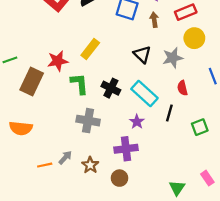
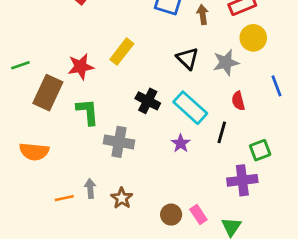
green L-shape: (79, 84) -> (88, 112), moved
purple cross: (126, 149) -> (242, 180), moved
gray arrow: (65, 157) -> (90, 189), turned -48
brown circle: (120, 178) -> (171, 215), moved
pink rectangle: (207, 178) -> (198, 215), moved

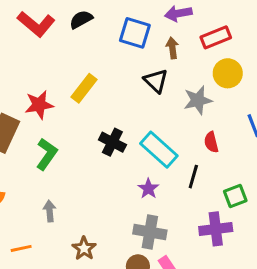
black triangle: (188, 58) -> (156, 81), moved
green L-shape: (88, 112) -> (47, 154), turned 40
gray cross: (119, 142) -> (150, 232), moved
gray arrow: (90, 189) -> (50, 211), moved

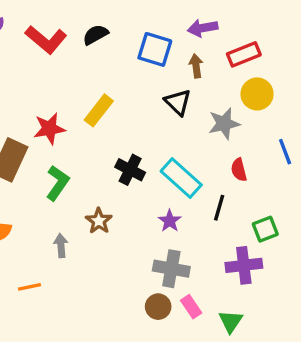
brown star: (84, 248) -> (99, 221), moved

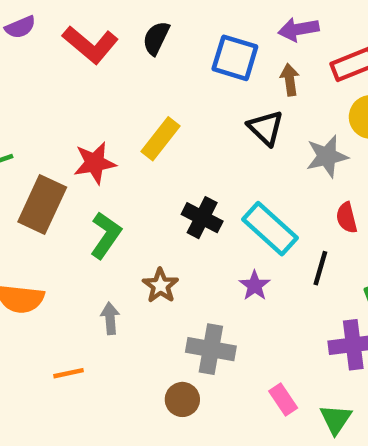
black semicircle: (95, 35) -> (156, 38), turned -35
gray cross: (171, 269) -> (211, 349), moved
brown circle: (158, 307) -> (182, 399), moved

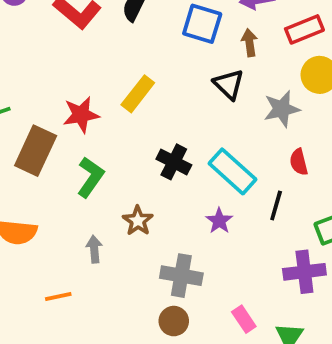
brown circle: (182, 399) -> (174, 321), moved

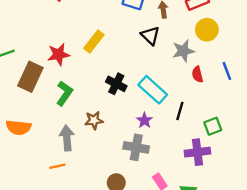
red semicircle: (299, 162) -> (197, 74), moved
brown star: (138, 221) -> (94, 120), turned 30
gray arrow: (94, 249) -> (67, 138), size x1.5
gray cross: (181, 276) -> (136, 147), moved
orange line: (58, 296) -> (57, 166), moved

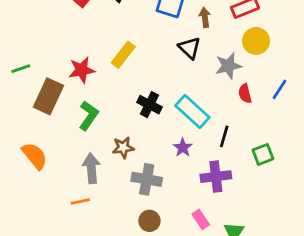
blue line: (227, 71) -> (280, 89), turned 54
orange semicircle: (19, 127) -> (35, 156), turned -135
gray cross: (136, 147) -> (147, 179), moved
purple cross: (197, 152) -> (216, 177), moved

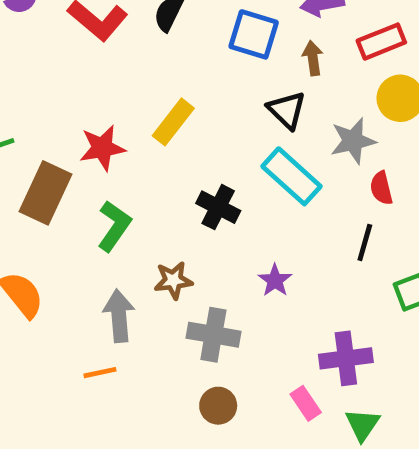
cyan rectangle: (192, 112) -> (291, 176), moved
black line: (224, 136) -> (365, 243), moved
purple cross: (216, 177) -> (346, 358), moved

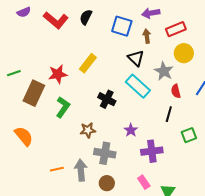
gray star: (353, 141) -> (164, 71), turned -30
gray arrow: (119, 316) -> (81, 170), moved
purple cross: (346, 358) -> (152, 151), moved

